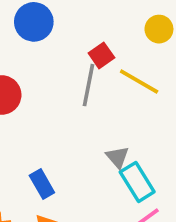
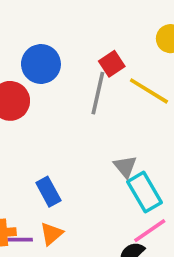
blue circle: (34, 22) -> (41, 64), moved

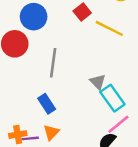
gray line: (98, 93) -> (53, 63), moved

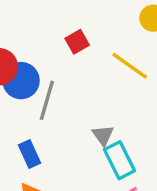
red square: (82, 12) -> (77, 42), moved
blue circle: (34, 17) -> (21, 81), moved

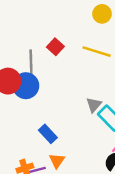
gray line: (47, 100) -> (31, 64), moved
gray triangle: (103, 135) -> (94, 105), turned 35

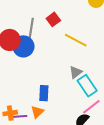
yellow line: (97, 52) -> (76, 40), moved
blue rectangle: (48, 134) -> (44, 93), moved, turned 35

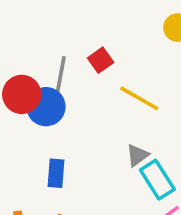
blue rectangle: (44, 93) -> (56, 173), moved

